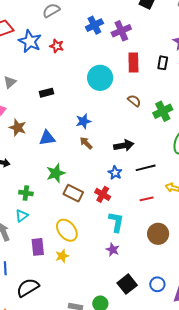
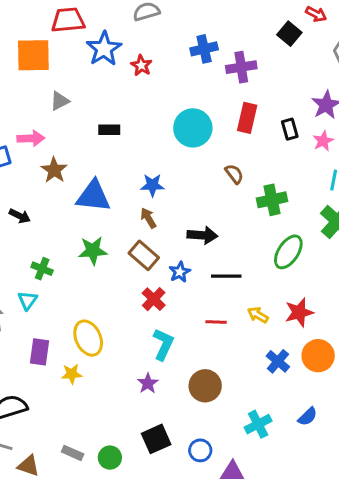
black rectangle: (163, 63) -> (290, 129), turned -40
blue triangle: (47, 138) -> (93, 196), size x1.4
brown rectangle: (73, 193) -> (144, 255), moved
cyan triangle: (22, 216) -> (28, 300), turned -32
brown circle: (158, 234) -> (205, 386), moved

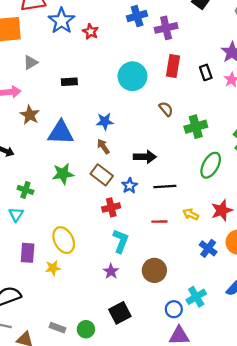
red cross: (154, 299) -> (111, 207), turned 36
blue circle: (200, 450) -> (174, 309), moved

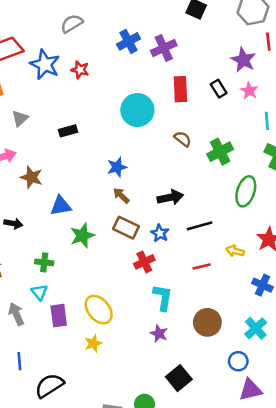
blue triangle: (61, 133) -> (61, 206), moved, size x0.7
purple rectangle: (28, 253) -> (59, 316), moved
cyan cross: (196, 297) -> (256, 328), moved

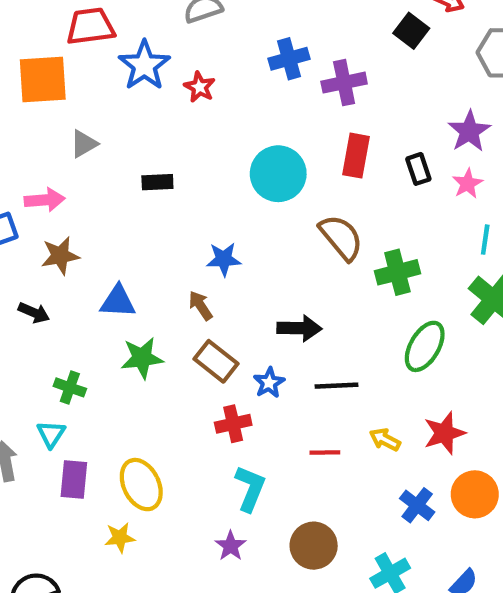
brown semicircle: (183, 139) -> (341, 237), size x1.6
brown star: (31, 177) -> (60, 256), moved, turned 30
brown arrow: (121, 195) -> (201, 306), moved

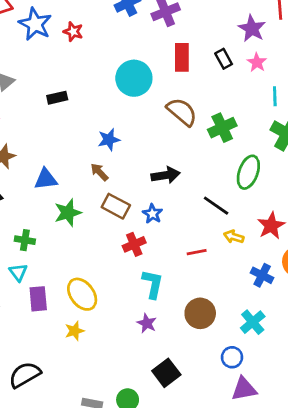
black line: (337, 386) -> (216, 206), moved, turned 48

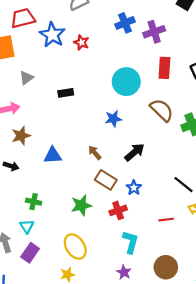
blue star: (109, 140) -> (113, 119), moved
black arrow: (166, 175) -> (135, 152), moved, turned -35
green star: (68, 213) -> (81, 205), moved
purple rectangle: (38, 299) -> (30, 253), moved, turned 36

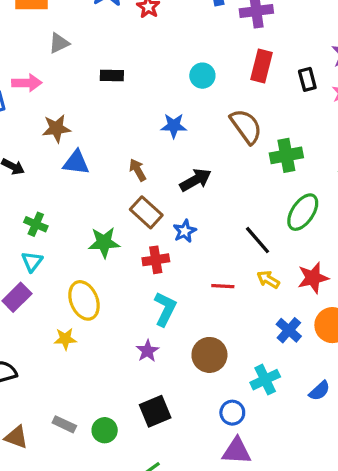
cyan circle: (126, 82) -> (202, 76), size x0.6
brown star: (21, 136) -> (56, 128), moved
cyan triangle: (27, 226) -> (32, 262), moved

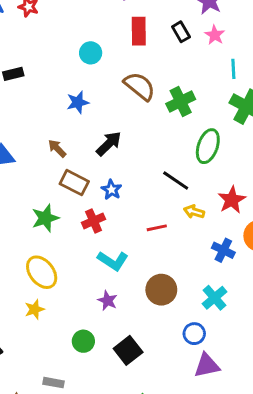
cyan L-shape: (165, 309) -> (113, 261), turned 112
green circle: (105, 430) -> (83, 341), moved

